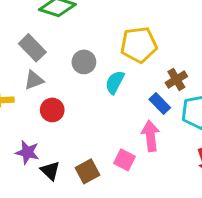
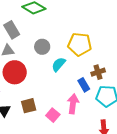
red circle: (52, 110) -> (15, 72), size x1.5
brown square: (88, 171) -> (29, 106), moved

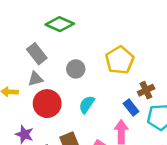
yellow pentagon: (80, 44) -> (120, 60), turned -30
cyan semicircle: (59, 64) -> (87, 104), moved

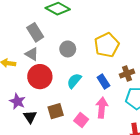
gray triangle: (35, 79) -> (32, 54), turned 40
blue rectangle: (131, 108) -> (103, 82), moved

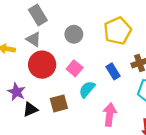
cyan semicircle: (74, 81) -> (87, 89), moved
pink arrow: (102, 108) -> (110, 115), moved
black triangle: (30, 117) -> (30, 109), turned 40
pink square: (81, 120) -> (75, 68), moved

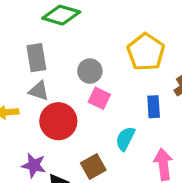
gray rectangle: (38, 15) -> (36, 58), turned 36
pink square: (75, 68) -> (99, 98), moved
blue rectangle: (113, 71) -> (154, 107), turned 42

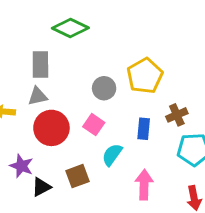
gray circle: (90, 71) -> (104, 88), moved
gray triangle: (39, 91) -> (38, 96), turned -40
pink square: (99, 98) -> (94, 125), moved

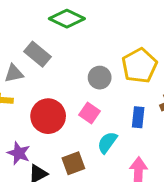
gray rectangle: (40, 64) -> (38, 54), turned -50
gray triangle: (38, 96) -> (14, 73), moved

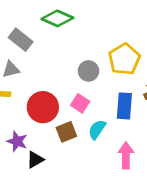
gray rectangle: (38, 54) -> (21, 40), moved
blue rectangle: (138, 117) -> (124, 106), size x1.4
brown square: (73, 163) -> (66, 132), moved

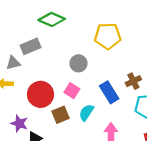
gray rectangle: (21, 40) -> (30, 46), moved, turned -60
yellow pentagon: (124, 59) -> (108, 36), moved, turned 30
blue rectangle: (124, 106) -> (109, 92), turned -35

